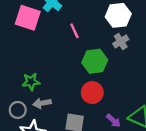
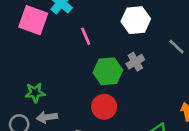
gray cross: (121, 41) -> (135, 62), moved

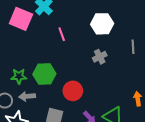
gray line: (176, 47) -> (133, 47), turned 40
green hexagon: (108, 71) -> (44, 74), moved

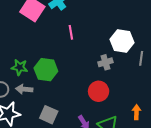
white hexagon: (102, 24) -> (122, 41), moved
red circle: (73, 91) -> (99, 91), moved

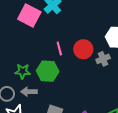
pink line: (71, 32) -> (59, 48), moved
red circle: (99, 91) -> (83, 49), moved

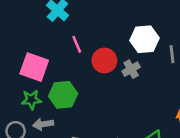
pink square: (29, 16) -> (34, 67), moved
pink line: (59, 48) -> (77, 44), moved

